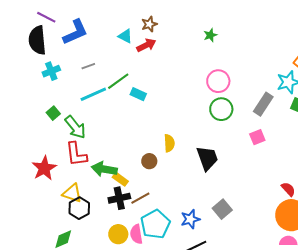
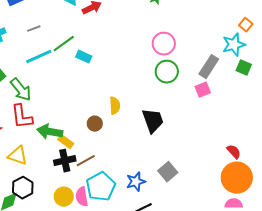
pink square: (257, 137) -> (203, 90), moved
black hexagon: (79, 208) -> (23, 188), moved

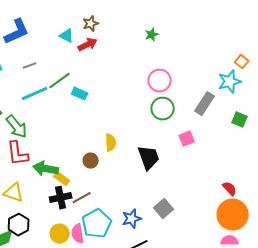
green square: (244, 68) -> (240, 120), moved
pink square: (203, 90) -> (187, 139), moved

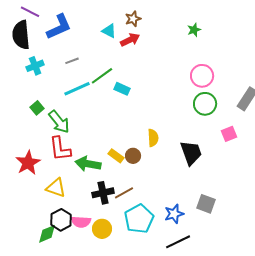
yellow rectangle: (62, 179) -> (116, 156), moved
gray square: (164, 209) -> (206, 204), turned -30
pink semicircle: (78, 234) -> (81, 222), moved, turned -78

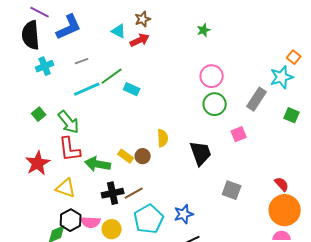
green square: (37, 108) -> (39, 114), moved
gray square: (206, 204) -> (232, 190), moved

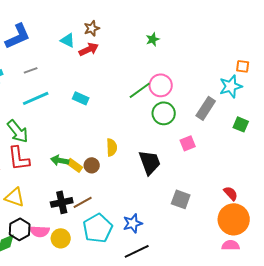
orange square: (294, 57) -> (243, 66), turned -32
green line: (112, 76) -> (140, 90), moved
green arrow: (98, 164) -> (60, 160), moved, size x0.7

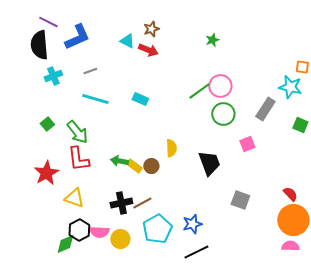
red arrow: (89, 49) -> (148, 50), turned 48
cyan star: (231, 86) -> (290, 87), turned 30
cyan line: (36, 98) -> (95, 99), turned 40

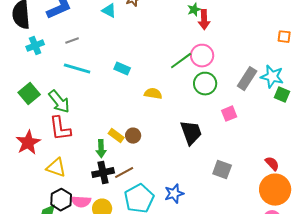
red arrow: (148, 50) -> (204, 20), moved, turned 66
cyan star: (290, 87) -> (272, 77), moved
green square: (47, 124) -> (29, 94), size x1.5
yellow semicircle: (171, 148) -> (153, 94), moved, turned -78
green arrow: (119, 161) -> (101, 149), moved, turned -102

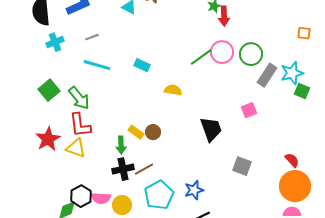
cyan star: (272, 77) -> (292, 73), turned -30
green circle: (205, 84) -> (251, 54), moved
yellow triangle: (56, 168) -> (76, 148), moved

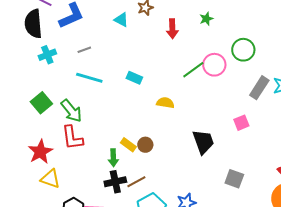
red arrow: (224, 16) -> (172, 29), moved
green circle: (251, 54) -> (243, 50), moved
yellow triangle: (76, 148) -> (50, 179), moved

